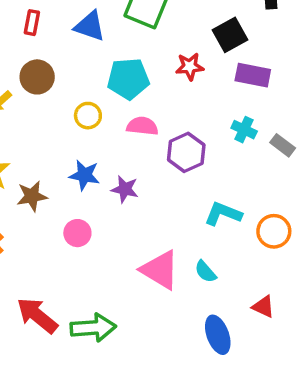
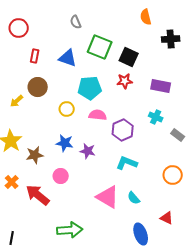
black square: (230, 35) -> (129, 57), moved, turned -36
gray rectangle: (283, 145) -> (178, 135), moved
cyan L-shape: (223, 214) -> (127, 163), moved
red arrow: (37, 315) -> (38, 195), moved

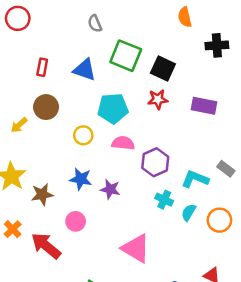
red circle: (19, 28) -> (18, 18), moved
cyan cross: (156, 117) -> (164, 200), moved
cyan L-shape: (127, 163) -> (195, 179), moved
cyan semicircle: (134, 198) -> (189, 212), moved, turned 72

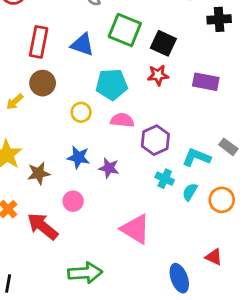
red rectangle: (42, 67) -> (39, 42), size x1.6

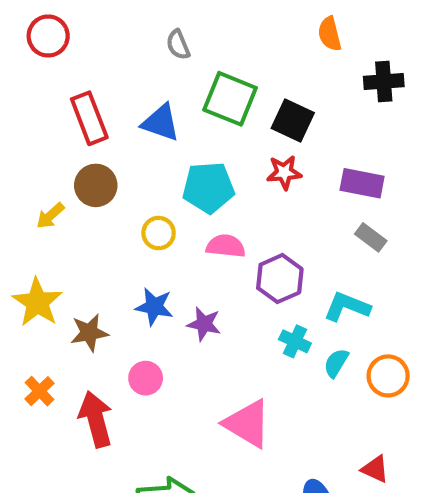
red rectangle: (39, 42) -> (89, 118), turned -32
gray rectangle: (228, 147) -> (371, 237), moved
red arrow: (43, 226) -> (96, 419), turned 36

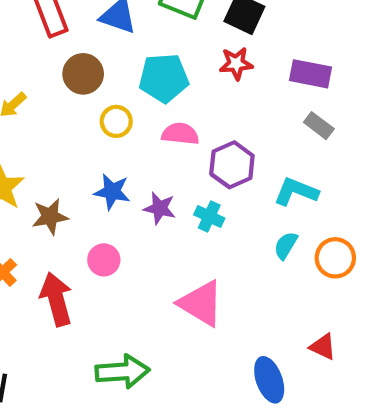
brown circle: (96, 185) -> (83, 74), moved
cyan cross: (295, 341) -> (209, 216), moved

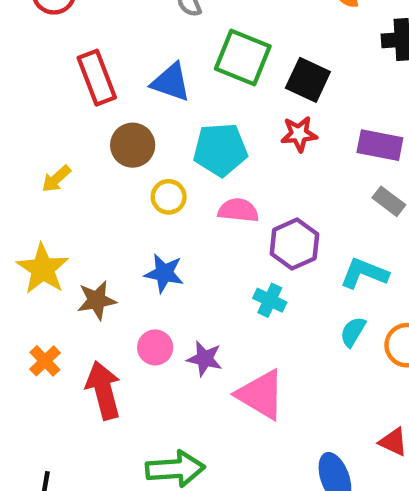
purple star: (160, 208) -> (205, 359), moved

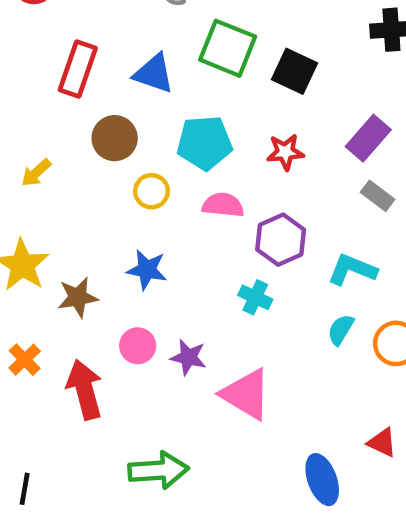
red rectangle: (97, 78) -> (78, 69), turned 40
red star: (299, 134) -> (285, 152), moved
purple rectangle: (380, 145) -> (368, 138), turned -60

